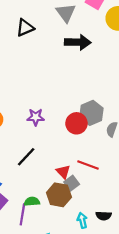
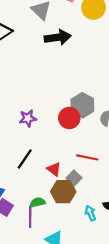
red triangle: (63, 172) -> (54, 169), moved

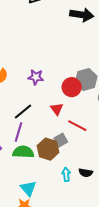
red triangle: (54, 169) -> (57, 109), moved
green semicircle: (38, 202) -> (23, 152), size x1.5
purple line: (30, 217) -> (18, 132), moved

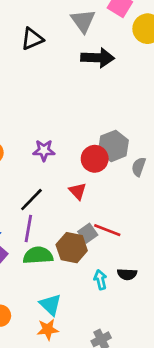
red line: (77, 126) -> (107, 230), moved

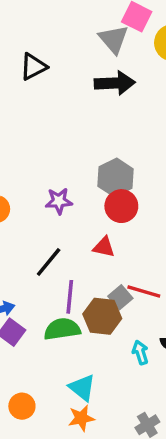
gray triangle: (83, 21) -> (114, 39), moved
gray hexagon: (113, 146) -> (116, 178), moved
red triangle: (78, 191) -> (104, 247), turned -30
purple line: (28, 229) -> (70, 297), moved

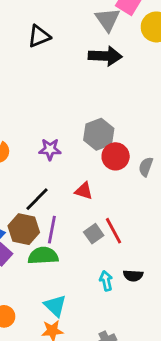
red circle: (121, 206) -> (116, 156), moved
red line: (144, 292) -> (114, 231), turned 40
brown hexagon: (102, 316) -> (24, 229), moved

